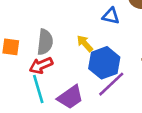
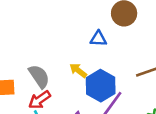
gray semicircle: (45, 42) -> (39, 76), turned -30

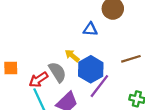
gray semicircle: (39, 76) -> (57, 72), moved

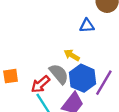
blue hexagon: (91, 69) -> (82, 78), moved

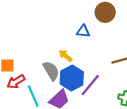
red arrow: (40, 84) -> (16, 82), moved

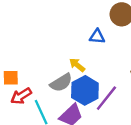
gray semicircle: (51, 71) -> (61, 83), turned 90

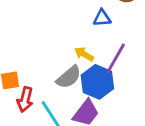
red arrow: (21, 96) -> (25, 100), turned -35
purple line: (106, 98) -> (116, 59), moved

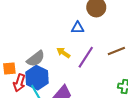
gray semicircle: (69, 77) -> (36, 59), moved
blue hexagon: (97, 82) -> (37, 78), moved

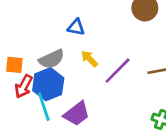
blue triangle: (78, 28) -> (76, 27), moved

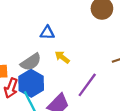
purple line: (118, 71) -> (87, 85), moved

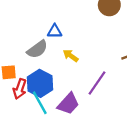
gray semicircle: (31, 62) -> (37, 49), moved

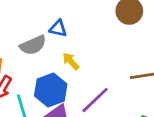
blue hexagon: (40, 83) -> (51, 90), moved

